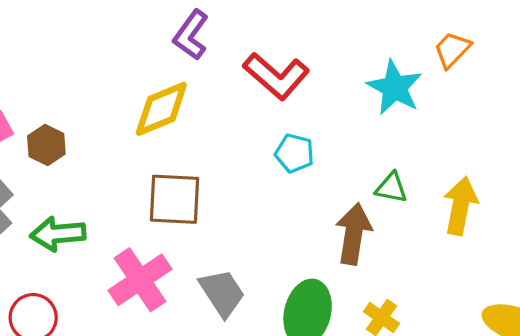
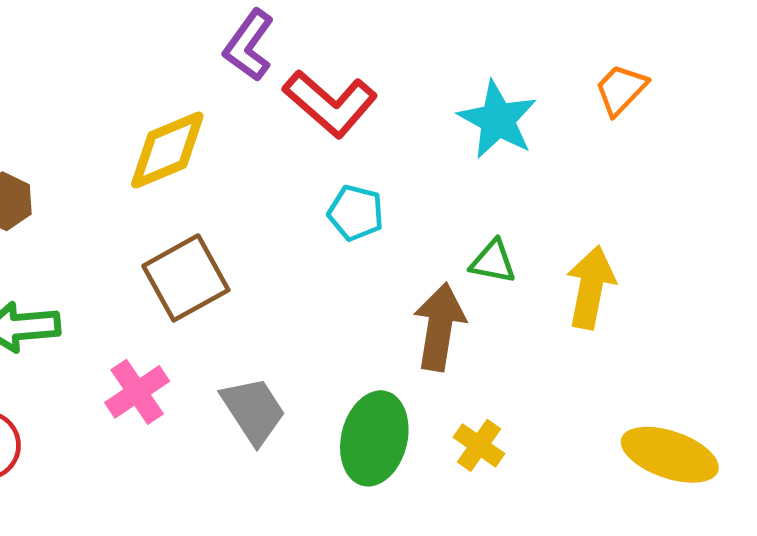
purple L-shape: (191, 35) -> (249, 45), moved
orange trapezoid: (452, 50) -> (621, 90), moved
brown square: (174, 199) -> (186, 278), turned -32
pink cross: (140, 280) -> (137, 392), size x0.7

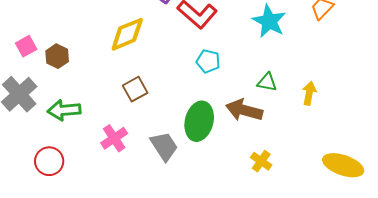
brown square: (186, 278) -> (135, 89), size x0.7
yellow arrow: (591, 287) -> (309, 93), size x0.7
brown arrow: (439, 327) -> (244, 110), turned -84
green ellipse: (374, 438) -> (199, 121), moved

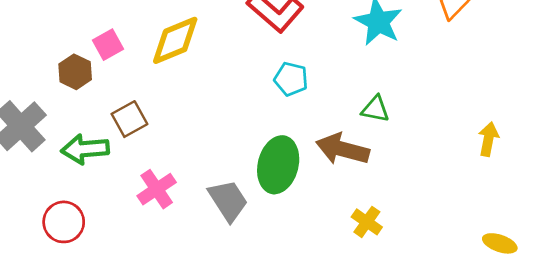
pink square: (26, 46) -> (108, 45), moved
brown square: (135, 89) -> (129, 119), moved
yellow arrow: (309, 93) -> (488, 139), moved
yellow ellipse: (343, 165) -> (500, 243), moved, size x0.6

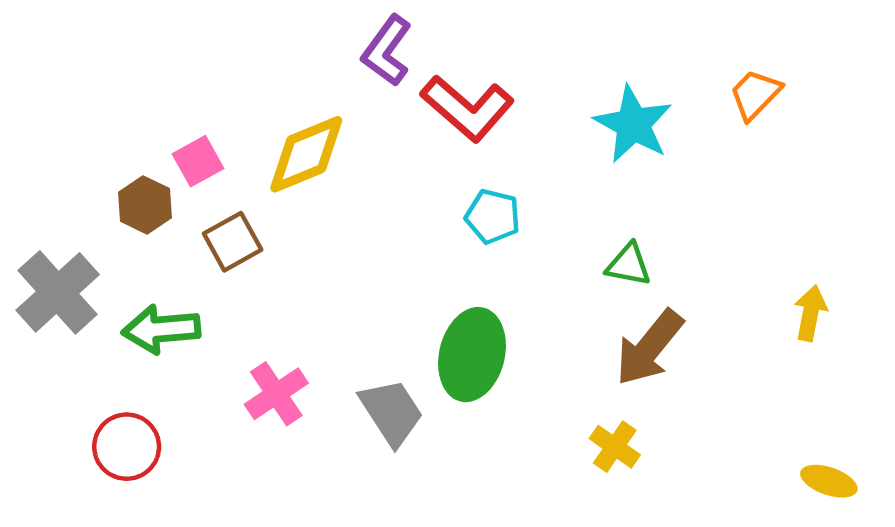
brown square: (129, 119) -> (233, 242), moved
brown arrow: (343, 149) -> (649, 348), moved, turned -66

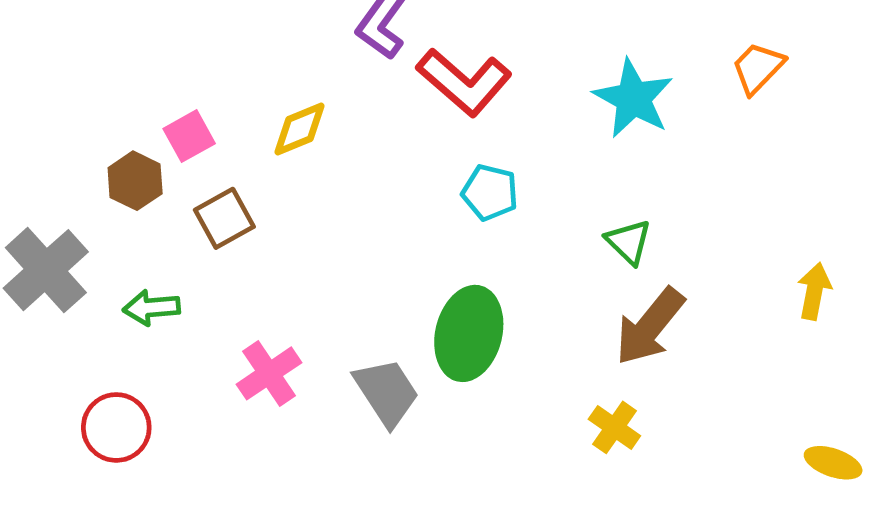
yellow diamond: (306, 154) -> (300, 129), size x0.7
green triangle: (629, 265) -> (629, 242), turned 33
green arrow: (161, 329) -> (152, 308), size x0.7

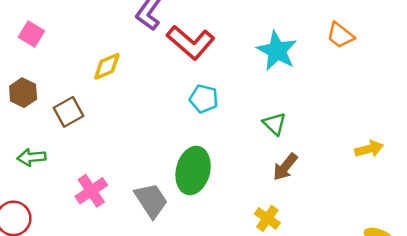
orange trapezoid: (758, 68) -> (340, 35), turned -96
pink square: (189, 136) -> (31, 34), moved, turned -30
yellow arrow: (814, 291) -> (369, 149), turned 64
brown arrow: (650, 326) -> (285, 167), size x0.7

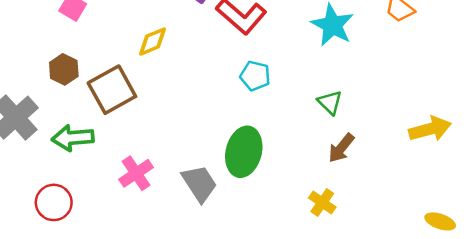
brown square: (69, 112) -> (112, 90), size x1.5
yellow arrow: (369, 149) -> (430, 129), size x1.4
green arrow: (31, 157) -> (73, 138), size x1.4

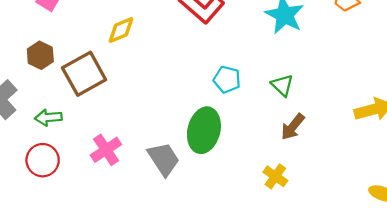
cyan pentagon: (255, 76) -> (227, 79), moved
green arrow: (73, 138) -> (48, 118), size x0.7
red circle: (54, 202) -> (43, 160), moved

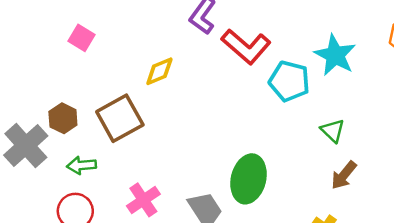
brown hexagon: (40, 55) -> (63, 118), moved
cyan pentagon: (227, 79) -> (289, 81), moved, size x1.4

